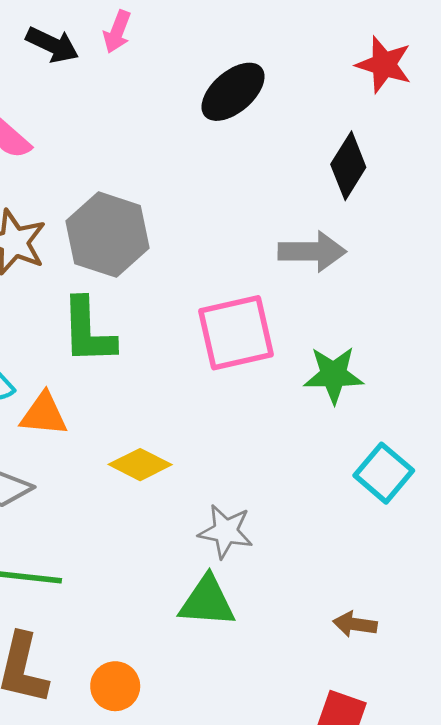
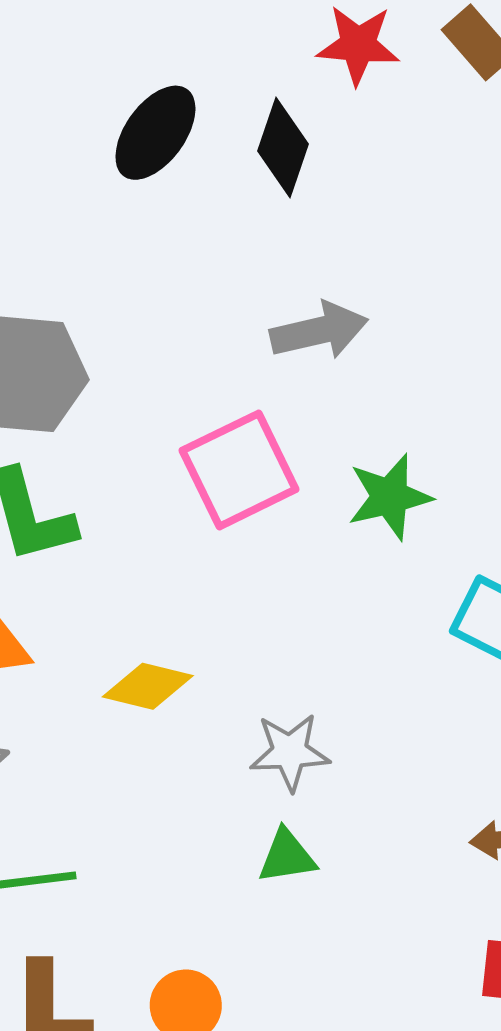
black diamond: (348, 166) -> (283, 148), moved
green triangle: (207, 601) -> (287, 856), size x0.7

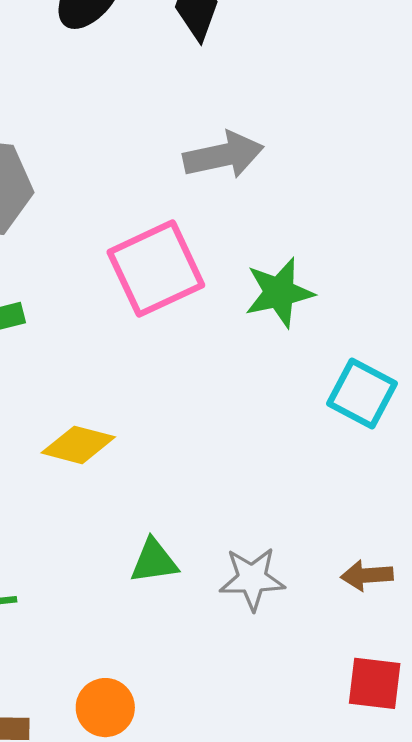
gray star: (290, 752) -> (252, 579), moved
green triangle: (287, 856) -> (154, 561), moved

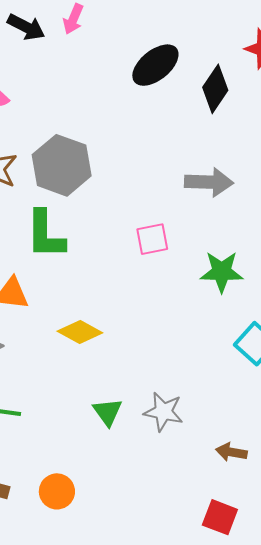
pink square: (156, 269) -> (152, 239), size x0.6
green triangle: (154, 561) -> (107, 412), turned 48
gray star: (252, 579) -> (163, 412), moved

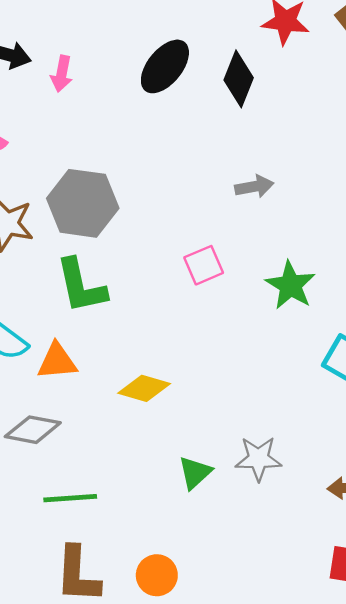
pink arrow: (73, 19) -> (62, 74), moved
gray arrow: (209, 182) -> (254, 187), size x0.7
green star: (222, 272) -> (290, 285), turned -30
green triangle: (107, 412) -> (195, 473), turned 36

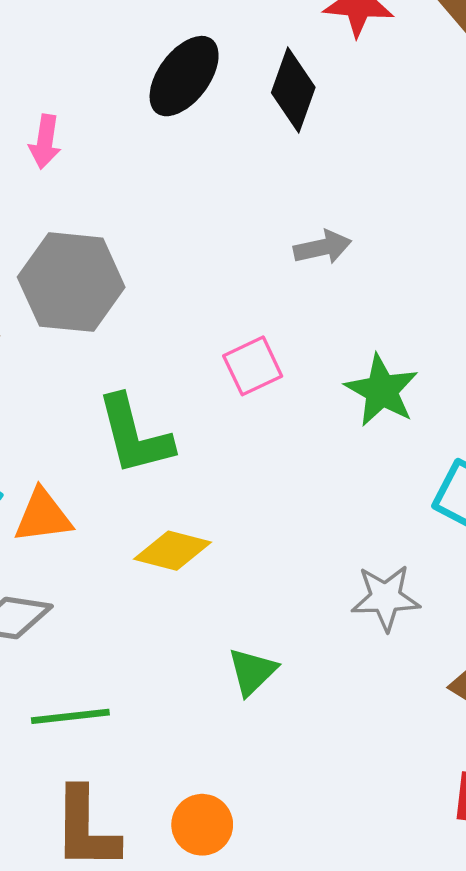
pink arrow: (62, 74) -> (45, 142), moved
green L-shape: (81, 286) -> (134, 435), moved
gray star: (258, 459) -> (386, 598), moved

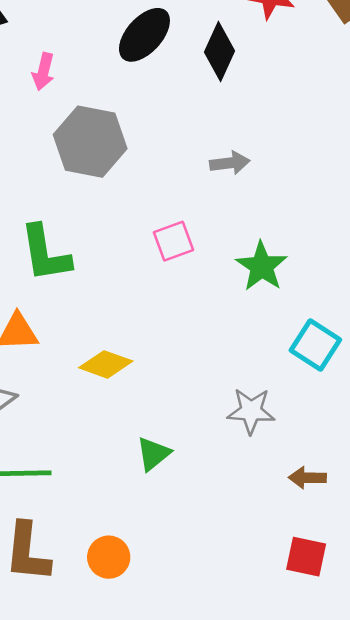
gray hexagon: (71, 282) -> (90, 142), moved
green L-shape: (134, 435) -> (45, 253), moved

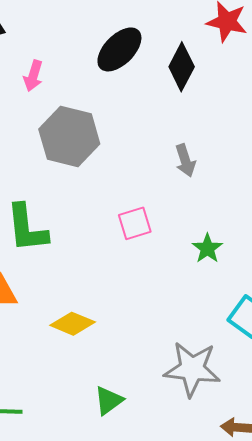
gray arrow: (230, 163) -> (185, 161), turned 76
green star: (262, 266) -> (207, 248), size x0.7
gray star: (251, 411) -> (192, 369), size x1.4

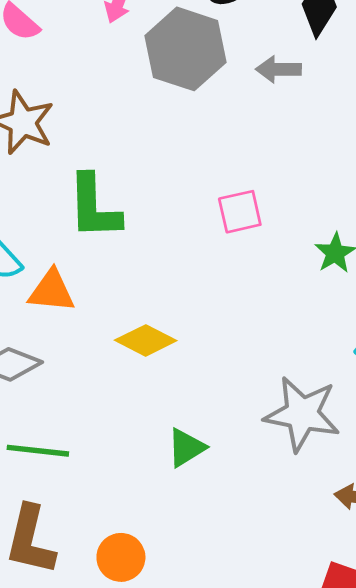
gray hexagon: (69, 137) -> (185, 49), moved
gray arrow: (185, 161) -> (278, 69), moved, turned 104

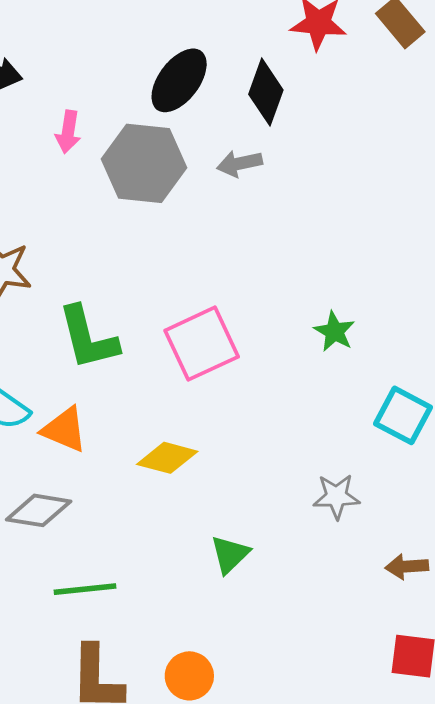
pink square: (240, 212) -> (202, 344), moved, size x1.6
orange triangle: (52, 291) -> (64, 430), turned 30
gray star: (302, 414) -> (336, 496), size x0.6

